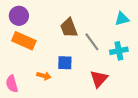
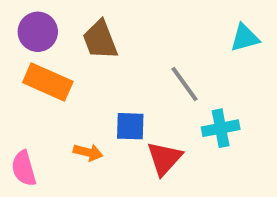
brown trapezoid: (69, 28) -> (100, 40), moved
cyan cross: (119, 51) -> (221, 128), moved
red triangle: (99, 79) -> (164, 158), moved

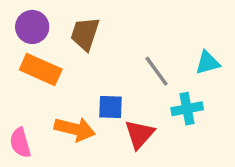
cyan triangle: (245, 38) -> (208, 63), moved
brown trapezoid: (100, 40) -> (85, 34), turned 39
orange arrow: (88, 152) -> (75, 129), size x1.6

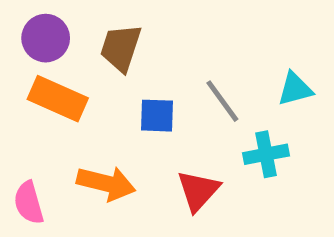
blue square: (110, 107) -> (157, 116), moved

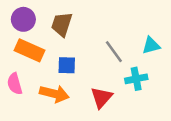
blue square: (157, 116) -> (67, 65), moved
pink semicircle: (29, 203) -> (15, 84), moved

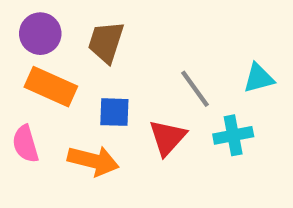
red triangle: (101, 97) -> (167, 137), moved

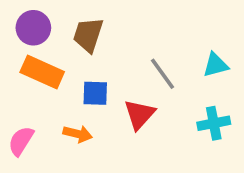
cyan cross: (233, 135) -> (214, 123), moved
pink semicircle: (25, 144) -> (21, 141), moved, turned 48
orange arrow: (93, 161) -> (78, 134), size x0.7

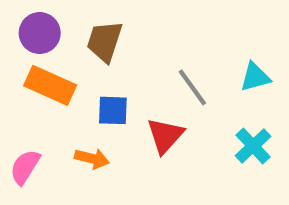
cyan cross: (214, 123) -> (253, 146), turned -32

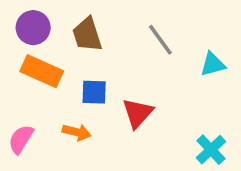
brown trapezoid: (105, 41) -> (87, 35), turned -36
gray line: (192, 87) -> (160, 40), moved
cyan cross: (253, 146) -> (211, 150), moved

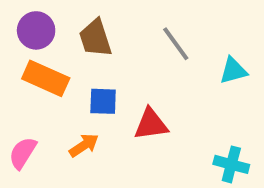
red triangle: (138, 113) -> (151, 124), turned 40
orange arrow: (77, 132) -> (84, 145), turned -48
cyan cross: (211, 150) -> (231, 164), turned -32

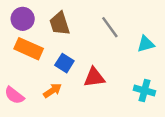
blue square: (103, 101) -> (64, 63), turned 30
pink semicircle: (23, 153) -> (14, 95), turned -84
cyan cross: (231, 164) -> (144, 91), moved

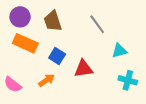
cyan triangle: (146, 44) -> (119, 51), moved

